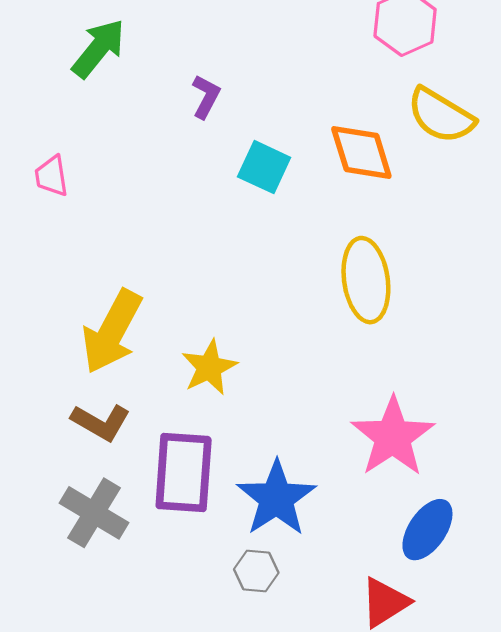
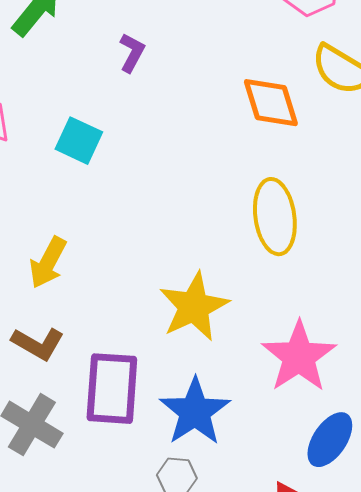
cyan square: (264, 167) -> (79, 141), moved
yellow arrow: (112, 332) -> (48, 263), size x0.7
yellow star: (209, 367) -> (194, 307), moved, size x1.4

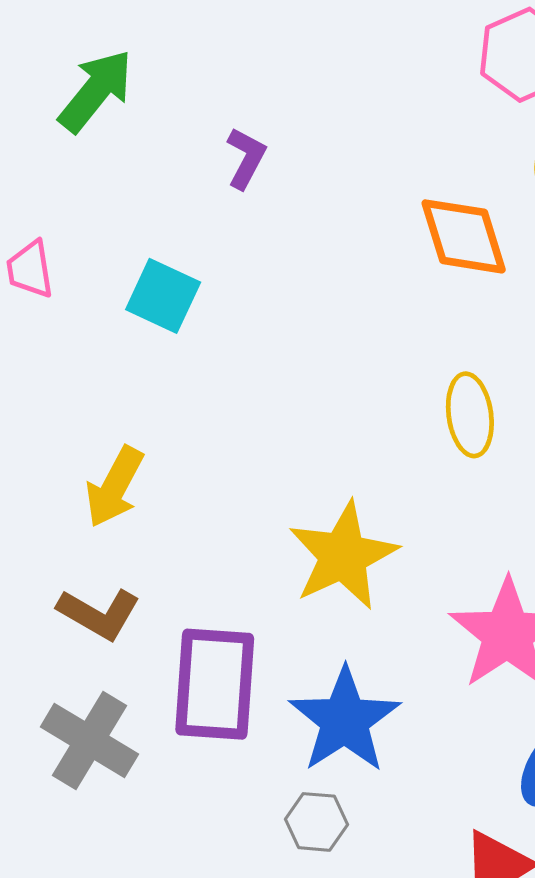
yellow ellipse: (275, 217) -> (470, 415), size x0.7

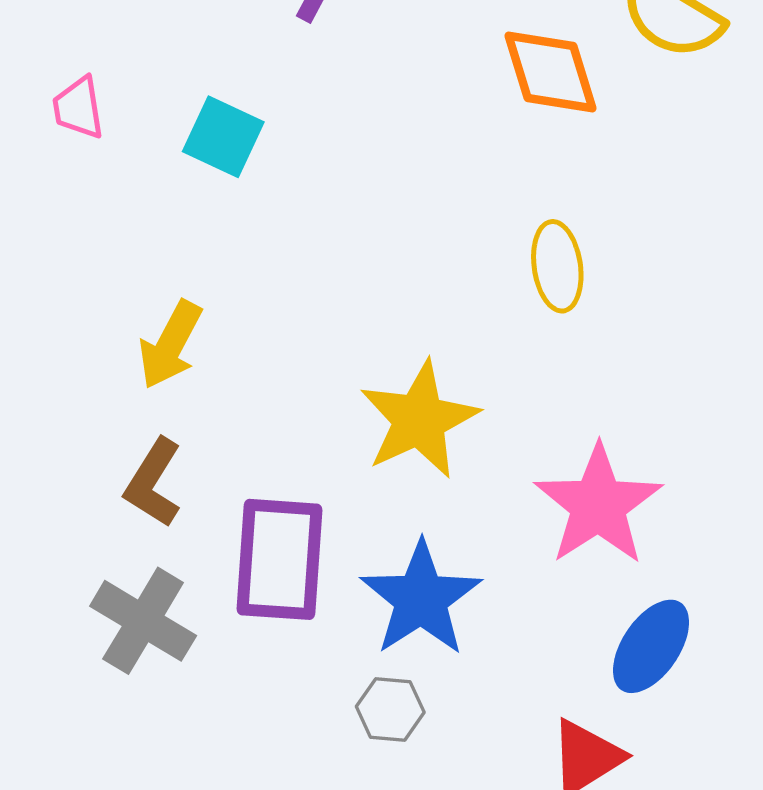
brown L-shape: (99, 614) -> (153, 483), turned 92

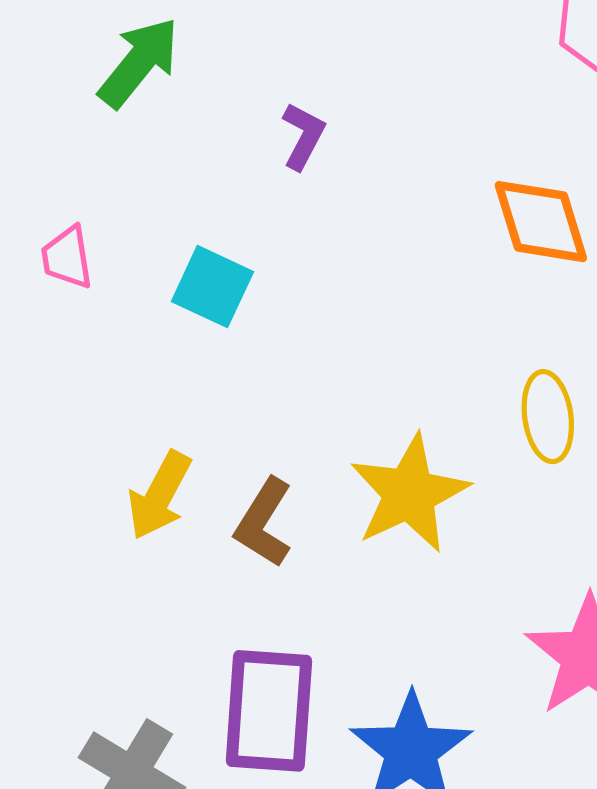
yellow star: (419, 420) -> (409, 494), moved
brown L-shape: (153, 483) -> (264, 523), moved

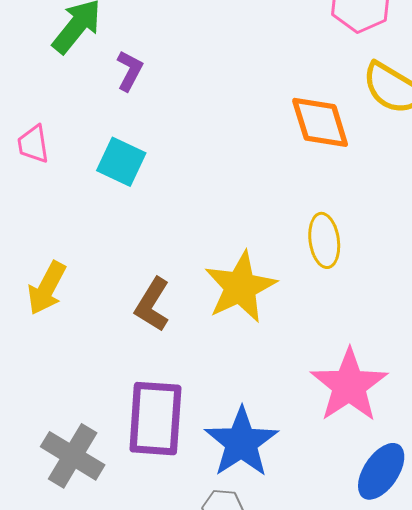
purple L-shape: (303, 136) -> (130, 71), moved
yellow arrow: (159, 495) -> (47, 288), moved

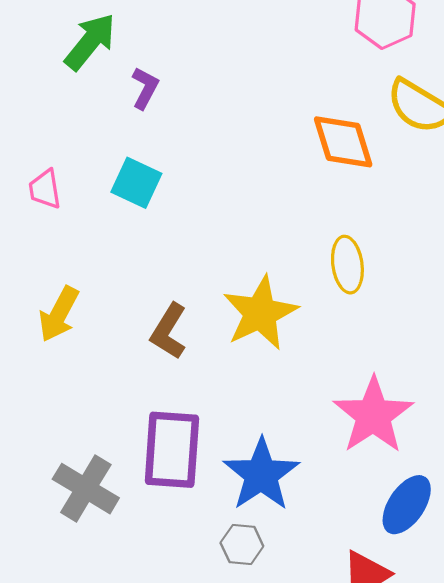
pink trapezoid: (33, 144) -> (45, 189), moved

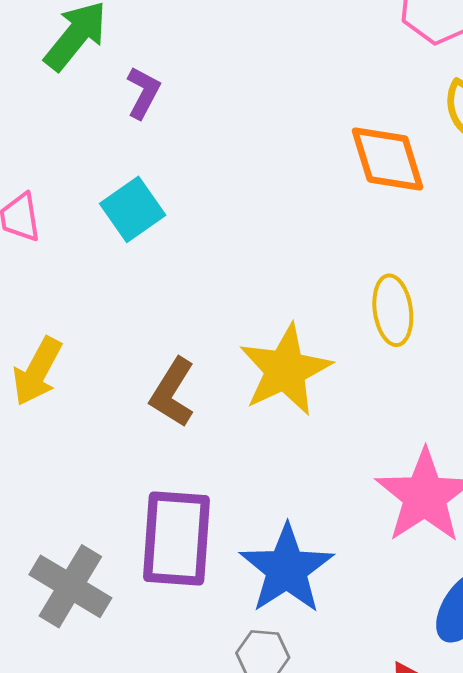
cyan square: (136, 183) -> (133, 209), turned 30

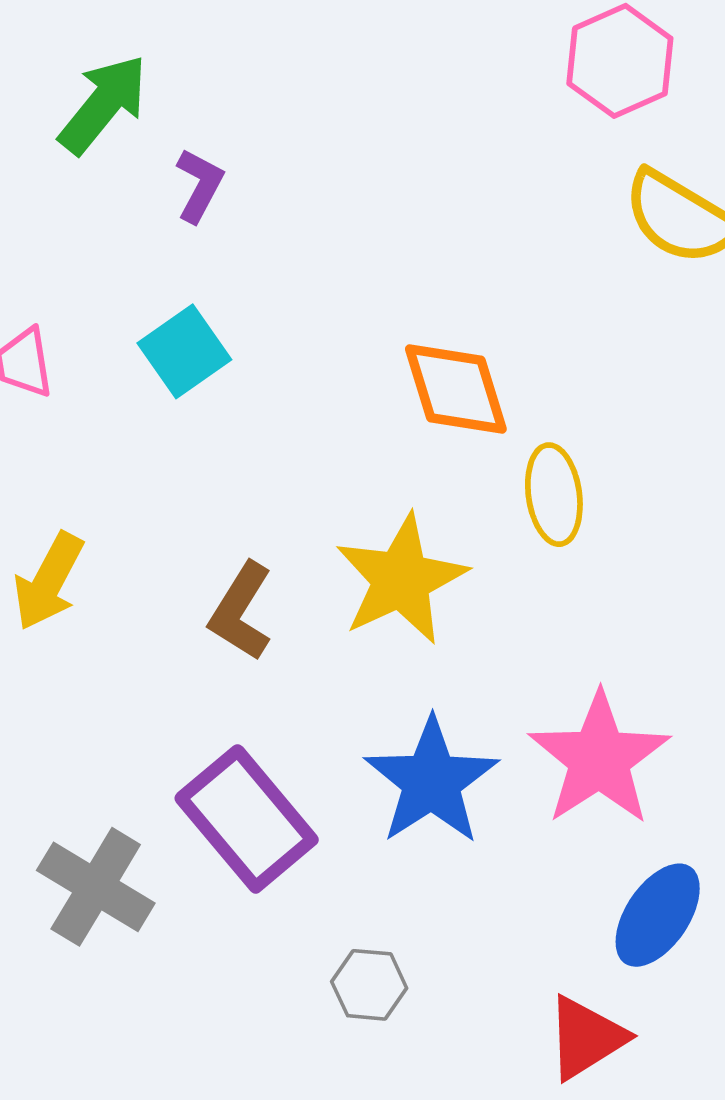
orange diamond: (388, 159) -> (456, 389), moved
purple rectangle: (177, 539) -> (247, 819), turned -44
blue star: (287, 569) -> (431, 781), moved

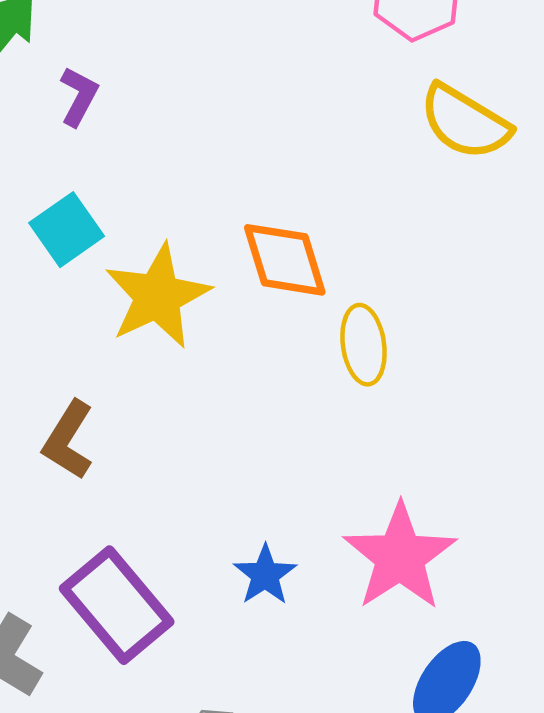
yellow star: (401, 579) -> (158, 296), moved
brown L-shape: (241, 612) -> (68, 440), moved
blue star: (431, 781) -> (265, 575), size x0.6

